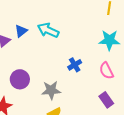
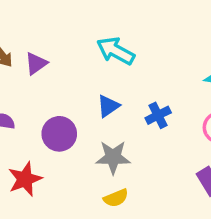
blue triangle: (21, 31) -> (108, 106), moved

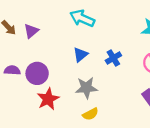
purple circle: (59, 134) -> (37, 73), moved
red star: (25, 179) -> (48, 99), moved

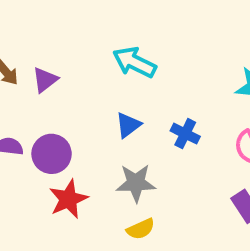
blue cross: (113, 58) -> (185, 134), turned -35

